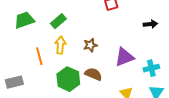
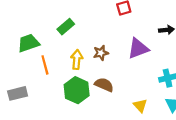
green trapezoid: (24, 20) -> (28, 43), moved
yellow arrow: (60, 45) -> (77, 59), moved
purple triangle: (124, 57) -> (138, 49), moved

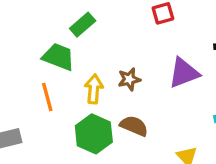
green rectangle: (66, 27) -> (83, 25), moved
green trapezoid: (28, 43) -> (58, 57), moved, turned 40

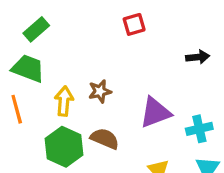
green rectangle: (83, 25) -> (36, 29), moved
purple triangle: (184, 73) -> (155, 113), moved

